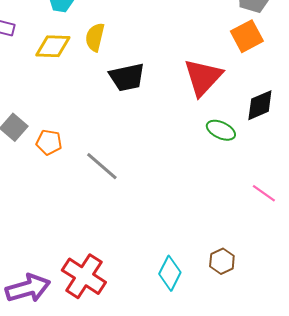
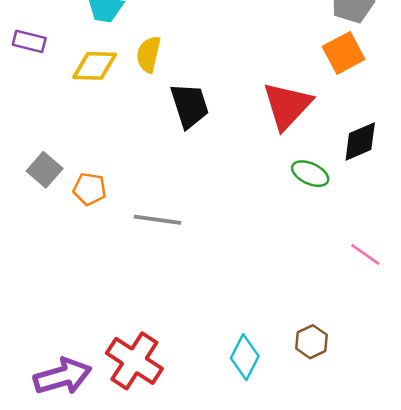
black trapezoid: (127, 77) -> (190, 106), turned -96
gray line: (102, 166) -> (157, 220), turned -33

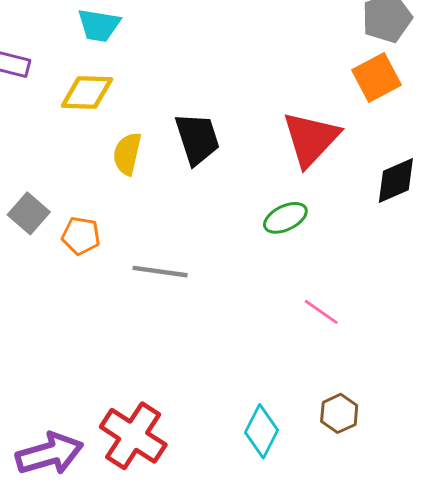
yellow semicircle: (149, 54) -> (127, 154), moved
green ellipse: (310, 174) -> (285, 218), moved, turned -51
pink line: (365, 254) -> (321, 312), moved

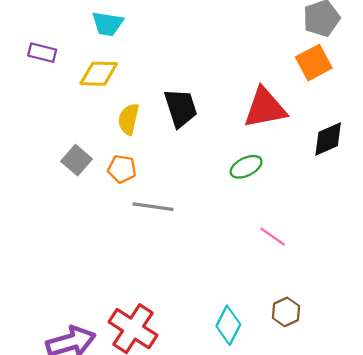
red triangle: (311, 139) -> (265, 108), turned 36
gray square: (29, 213) -> (76, 160), moved
orange pentagon: (81, 236) -> (122, 169), moved

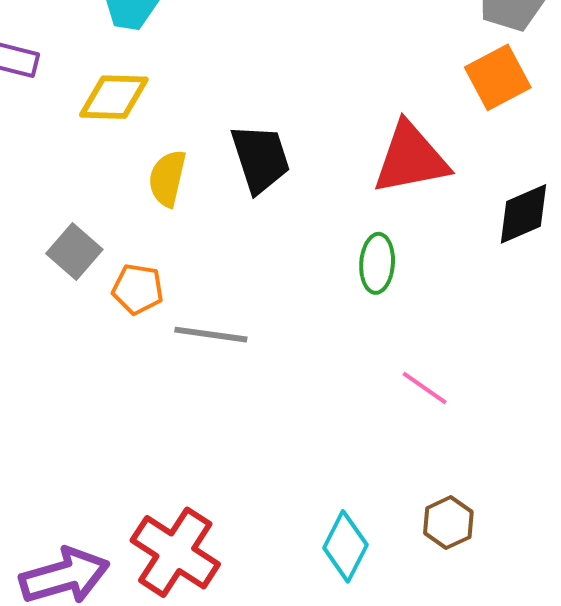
green ellipse: (246, 167) -> (377, 263), turned -60
orange pentagon: (122, 169) -> (138, 289), moved

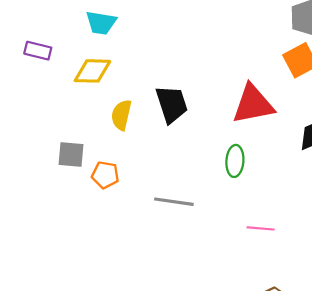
gray square: (74, 251) -> (71, 155), turned -36
gray line: (211, 335) -> (174, 202), moved
pink line: (425, 388) -> (261, 228), turned -30

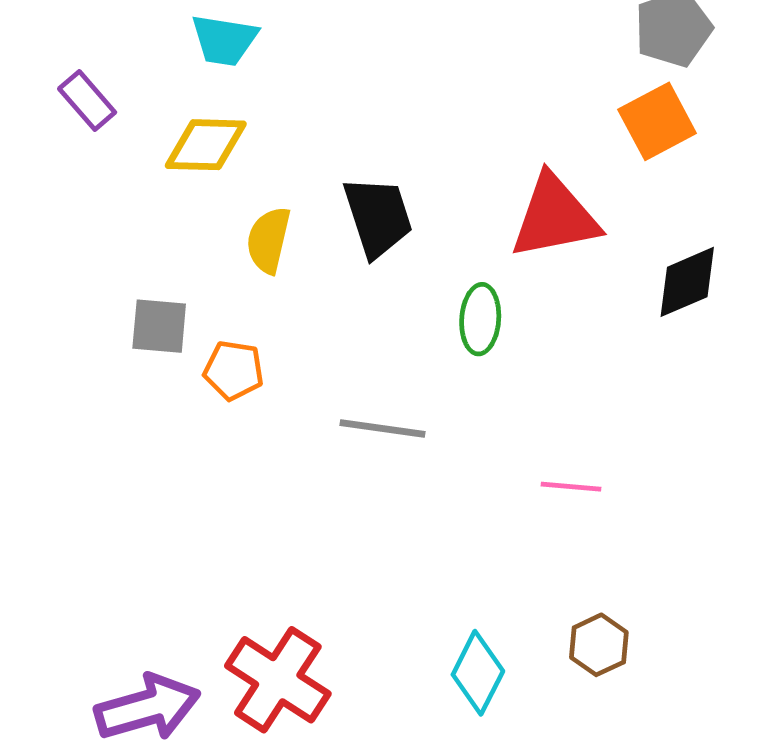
purple rectangle: (38, 51) -> (87, 100), turned 35
green ellipse: (235, 161) -> (480, 319), moved

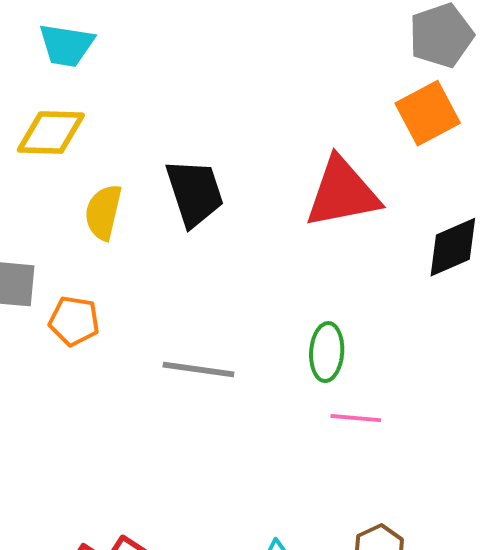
green ellipse: (480, 319) -> (327, 352), moved

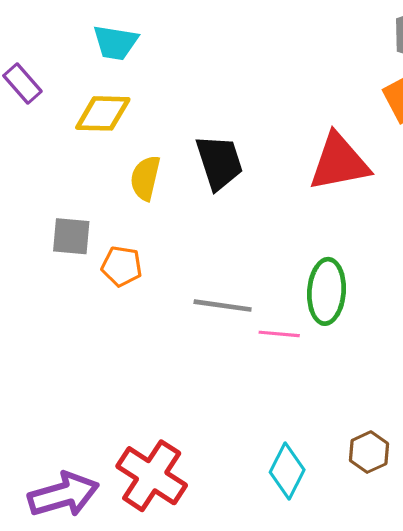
green ellipse: (327, 352) -> (326, 291), size x1.4
pink line: (356, 418) -> (279, 334), moved

